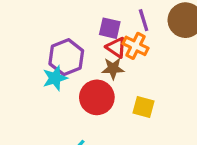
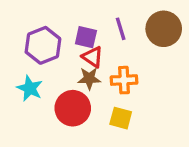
orange cross: (135, 46) -> (124, 80), moved, turned -30
purple hexagon: (66, 57) -> (43, 45), moved
cyan star: (55, 78) -> (30, 88), turned -30

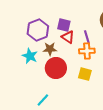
purple line: (121, 29) -> (87, 37), moved
brown star: (89, 78) -> (50, 49), moved

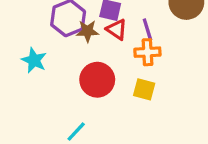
brown star: (50, 49) -> (88, 31), moved
cyan star: (30, 56) -> (34, 60), moved

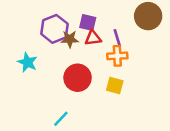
red triangle: (117, 29) -> (93, 38), turned -42

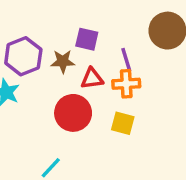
purple hexagon: (54, 29) -> (23, 56), moved
red triangle: (93, 38) -> (92, 79), moved

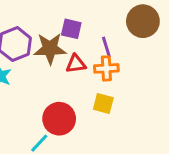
brown star: (63, 61) -> (50, 49), size x1.5
red circle: (73, 113) -> (59, 119), moved

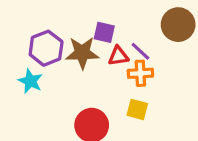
purple line: (106, 47) -> (140, 51), turned -30
red triangle: (76, 64) -> (118, 56), moved

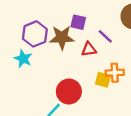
red triangle: (118, 56) -> (89, 49), moved
orange cross: (140, 73) -> (115, 73), moved

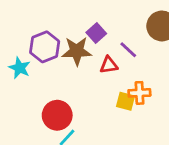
purple square: (78, 22) -> (96, 33), turned 35
cyan star: (23, 59) -> (20, 68), moved
red circle: (69, 91) -> (57, 115), moved

